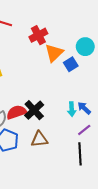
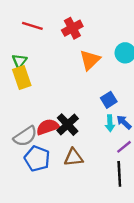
red cross: (38, 35) -> (72, 28), moved
blue square: (71, 64) -> (109, 100), moved

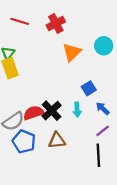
cyan arrow: (110, 123) -> (77, 110), moved

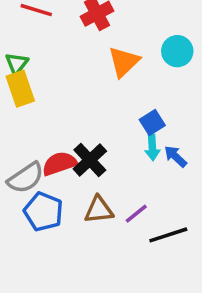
cyan arrow: (77, 110) -> (152, 147), moved
purple line: (103, 131) -> (136, 214), moved
black line: (98, 155) -> (168, 235), turned 75

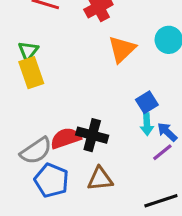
black cross: (90, 160) -> (92, 135), turned -32
purple line: (136, 214) -> (162, 152), moved

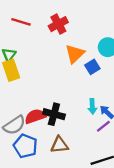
blue square: (147, 102) -> (92, 67), moved

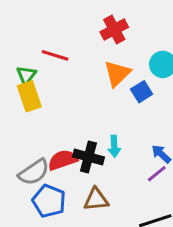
red line: (21, 22) -> (55, 55), moved
red cross: (58, 24) -> (114, 30), moved
cyan arrow: (92, 106) -> (114, 146), moved

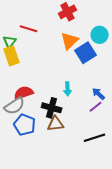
blue square: (142, 92) -> (86, 53), size x1.5
black cross: (88, 157) -> (52, 108), moved
red semicircle: (63, 160) -> (24, 93), moved

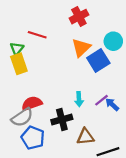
purple line: (96, 107) -> (102, 100), moved
black cross: (52, 108) -> (62, 119), turned -30
brown triangle: (56, 124) -> (85, 137), moved

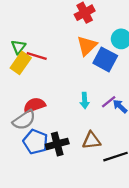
red line: (37, 35) -> (37, 56), moved
blue square: (98, 61) -> (105, 59), turned -30
yellow rectangle: (19, 64) -> (21, 63), turned 54
black cross: (62, 119) -> (57, 144), moved

